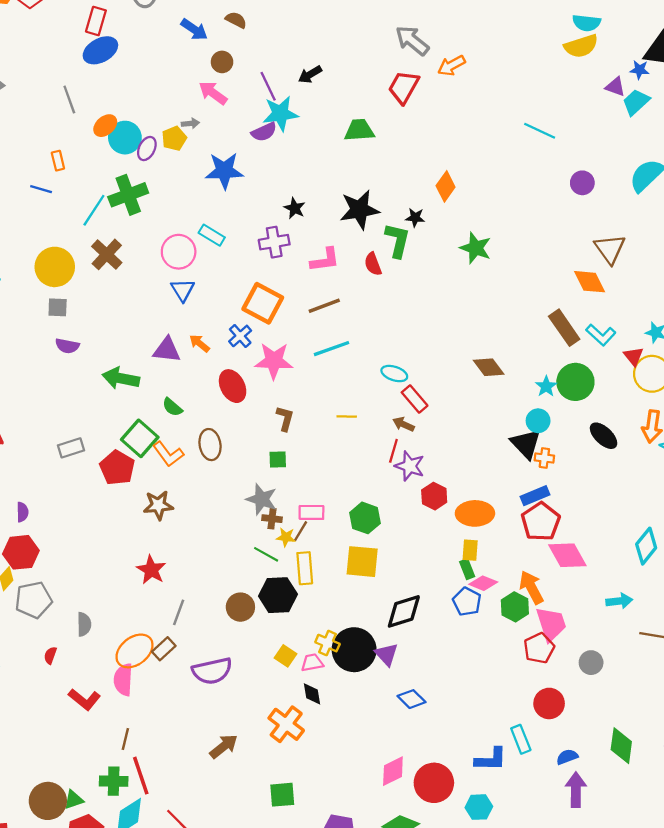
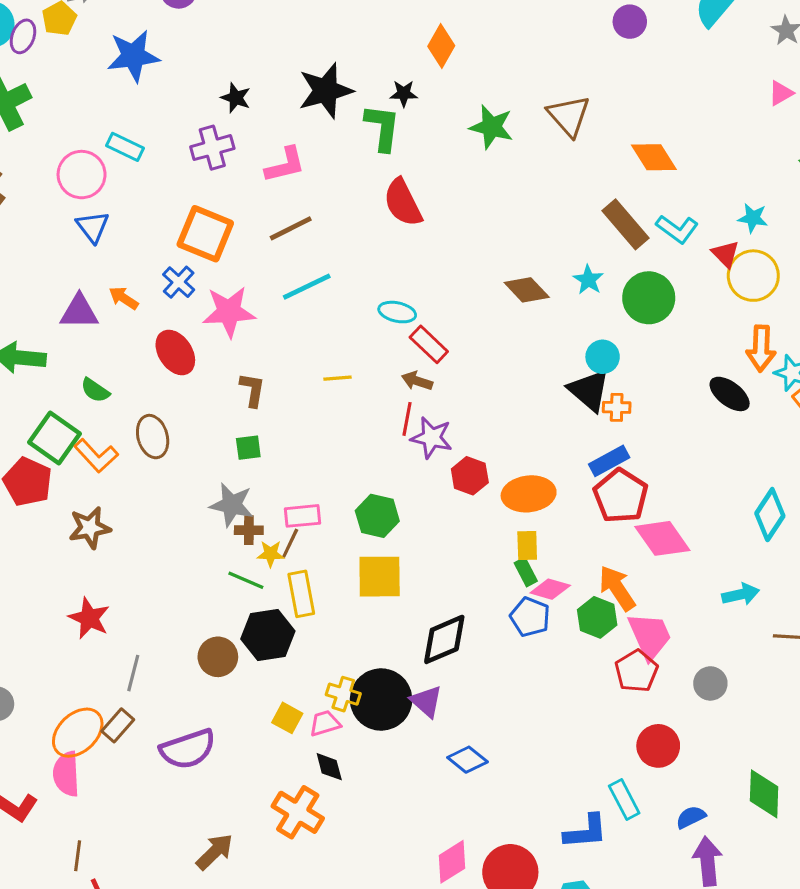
brown triangle: (610, 249) -> (569, 116), moved
red semicircle: (373, 264) -> (403, 203), moved, size x1.5
cyan star: (546, 386) -> (588, 280), moved
black ellipse: (604, 436) -> (730, 394), moved

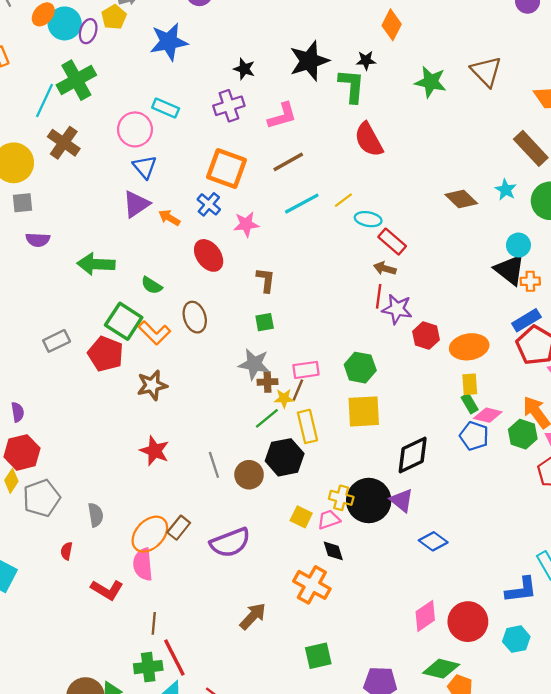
purple triangle: (79, 312) -> (136, 204), moved, turned -32
pink star: (229, 312) -> (246, 224), size x0.7
yellow line: (337, 378) -> (343, 200), moved, turned -30
green line: (246, 580) -> (267, 418), turned -60
gray line: (133, 673) -> (214, 465), moved, turned -30

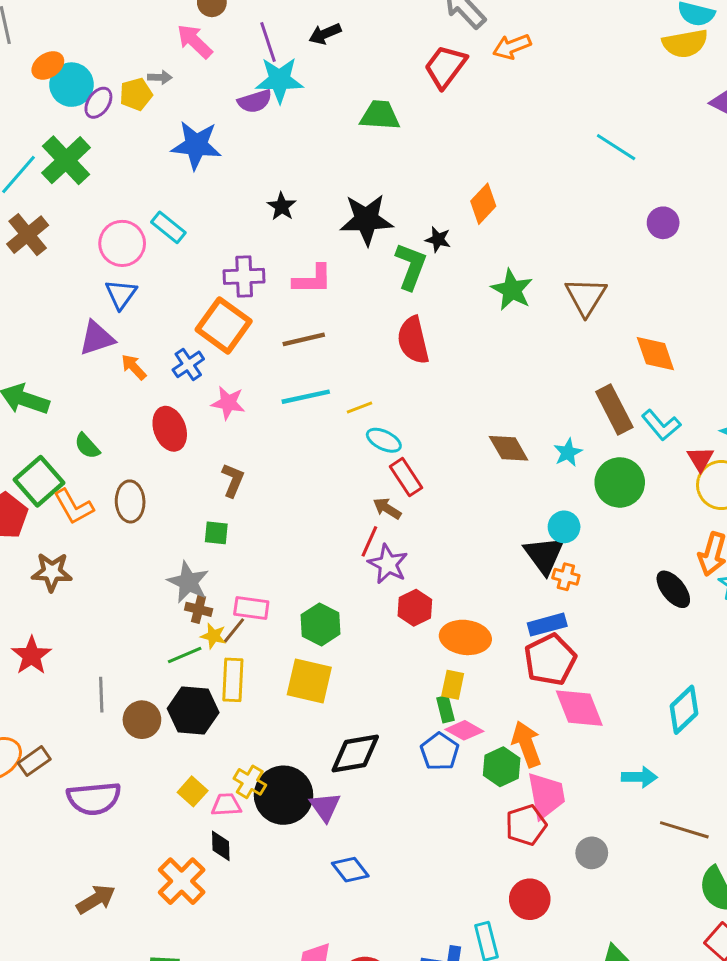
green cross: (76, 80) -> (66, 160), turned -30
purple cross: (229, 106) -> (244, 276), moved

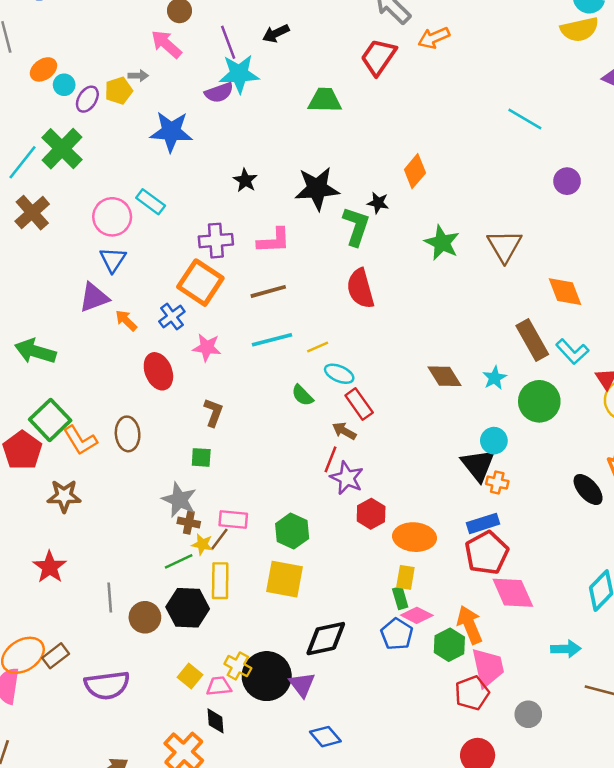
cyan circle: (72, 85) -> (64, 85), size x0.6
green semicircle: (87, 446) -> (302, 395), moved

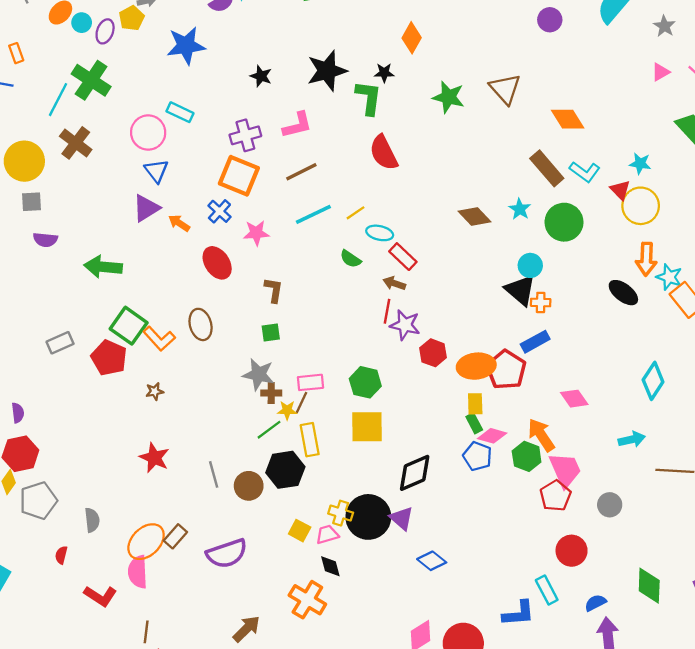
brown star: (64, 496) -> (155, 391), size x0.6
red pentagon: (487, 553) -> (506, 370), moved
pink diamond: (513, 593) -> (574, 399), size x0.7

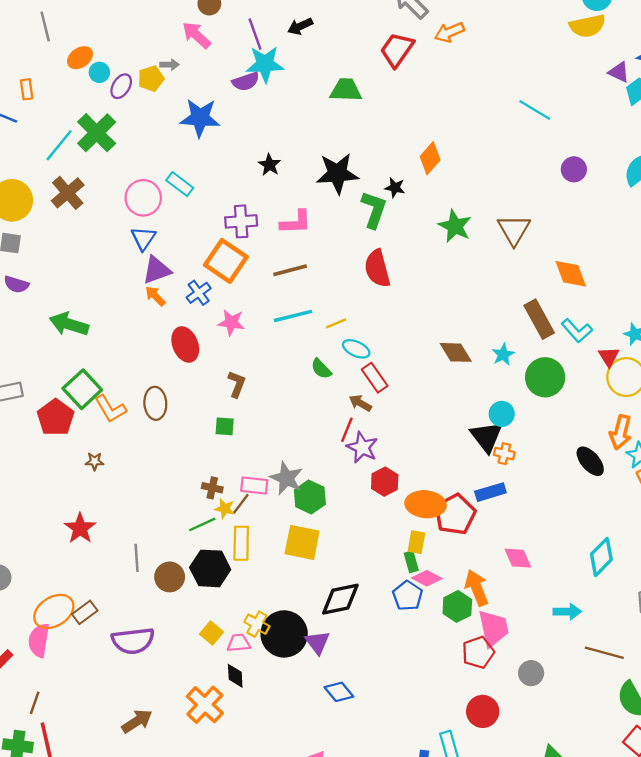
purple triangle: (146, 208) -> (157, 270), moved
gray star: (259, 374) -> (286, 478), moved

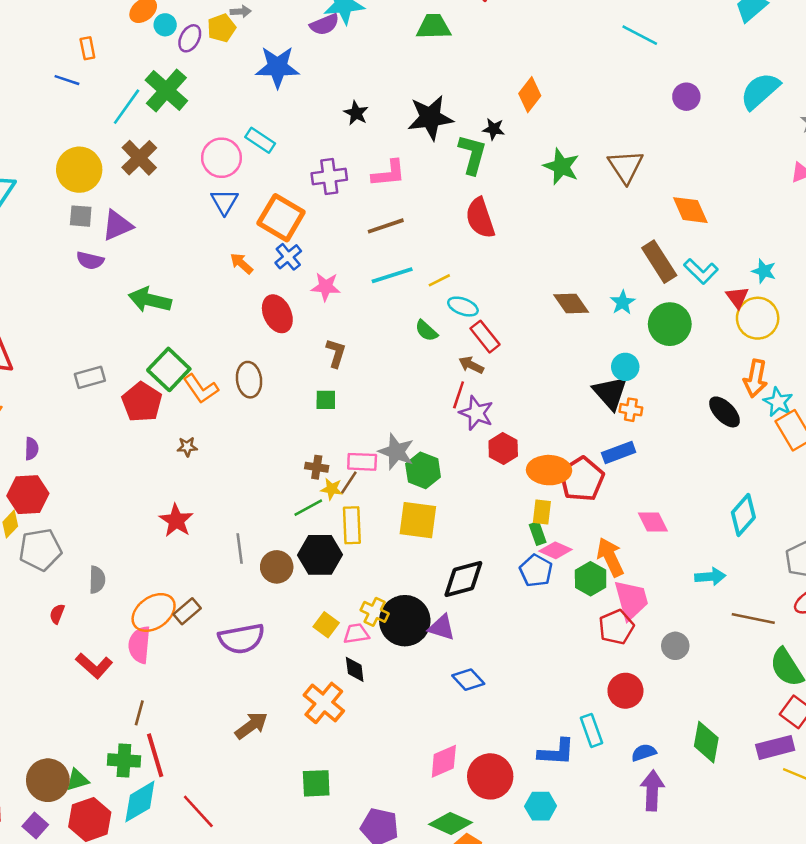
orange square: (226, 261) -> (281, 218), moved
purple triangle: (157, 270) -> (117, 225), moved
purple triangle: (317, 642) -> (442, 627), turned -32

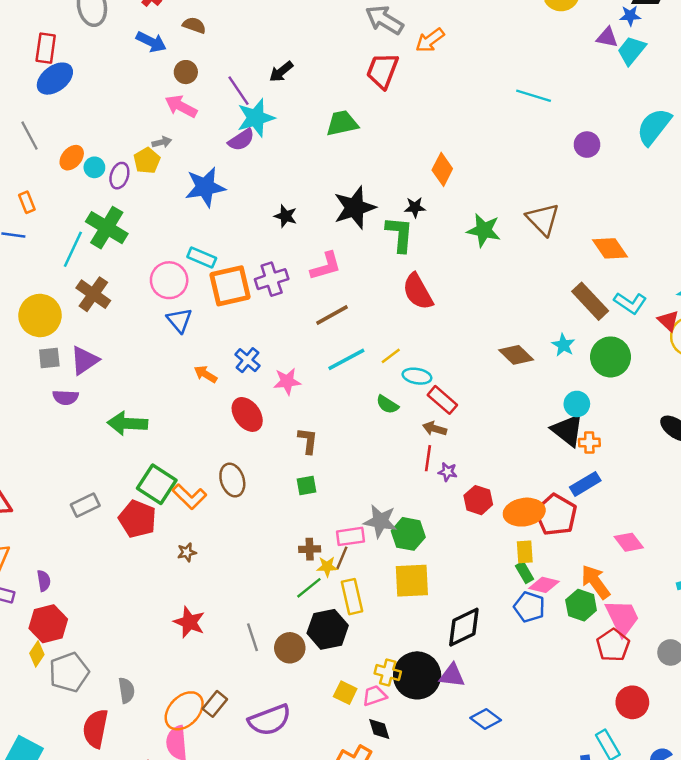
orange square: (281, 218) -> (230, 286), moved, turned -33
purple star: (476, 413) -> (448, 472), size x0.6
red semicircle: (57, 614) -> (95, 729), size x2.0

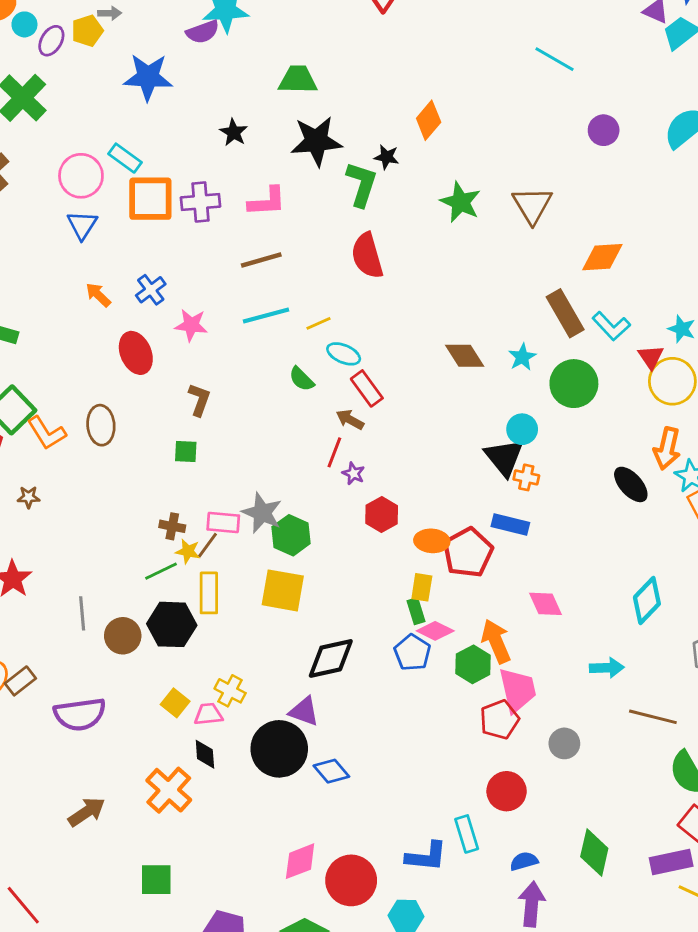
green trapezoid: (342, 123) -> (298, 80), moved
orange diamond: (610, 248) -> (602, 257), turned -72
blue rectangle: (585, 484) -> (510, 525), turned 32
orange ellipse: (524, 512) -> (432, 541), size x0.7
black circle: (417, 675) -> (279, 749), moved

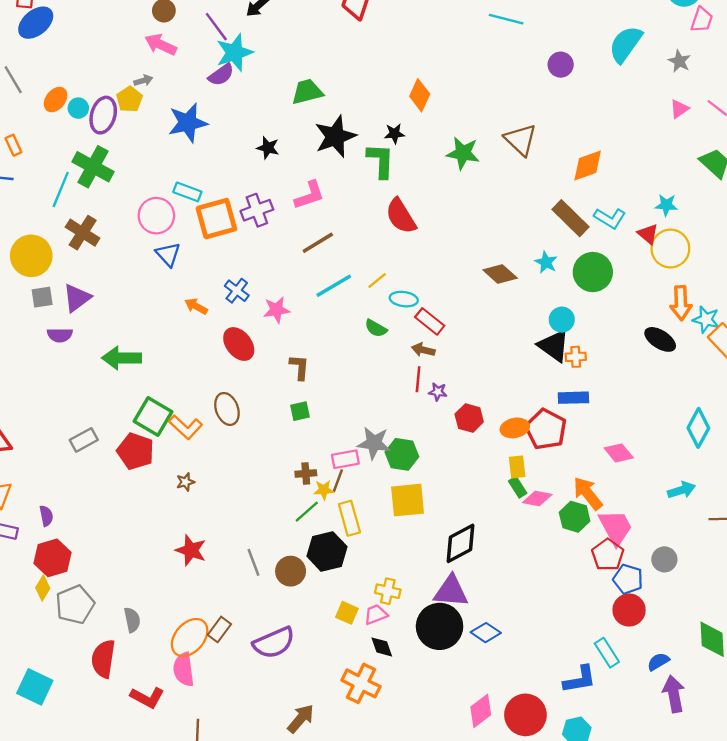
purple ellipse: (51, 41) -> (103, 115), size x1.4
blue pentagon: (412, 653) -> (628, 579), moved
purple triangle: (304, 711) -> (451, 591), size x1.4

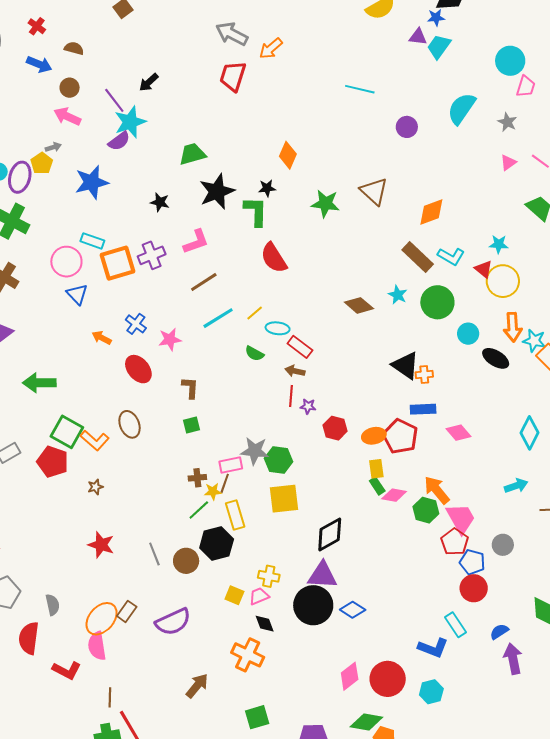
cyan circle: (562, 320) -> (468, 334), moved
pink diamond: (619, 453) -> (458, 433), moved
blue L-shape: (580, 679) -> (433, 648), turned 32

